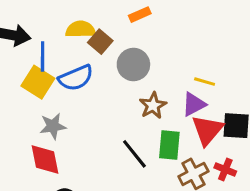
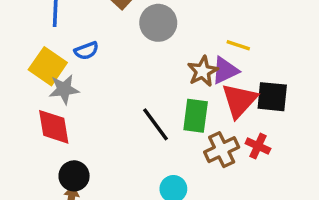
blue semicircle: (76, 78) -> (86, 51), moved, size x0.6
yellow square: (38, 82) -> (48, 66), moved
brown star: (153, 106) -> (203, 71), moved

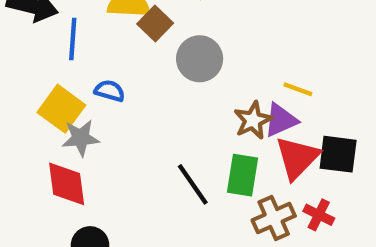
blue semicircle: (86, 51) -> (110, 91), turned -145

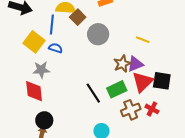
blue line: (73, 39) -> (52, 25), moved
yellow line: (298, 89) -> (143, 40), moved
yellow square: (61, 109) -> (34, 42), moved
green rectangle: (243, 175) -> (117, 89), turned 54

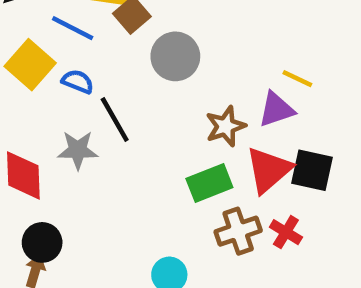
blue line: (52, 25) -> (73, 28), turned -72
yellow line: (143, 40) -> (297, 79), moved
purple triangle: (135, 64) -> (276, 109), moved
gray star: (41, 70) -> (78, 150), moved
black line: (93, 93) -> (115, 120), moved

